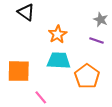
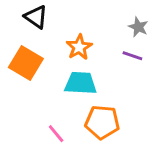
orange square: (19, 71) -> (26, 63), moved, turned 30
orange pentagon: (87, 76) -> (102, 122), moved, turned -30

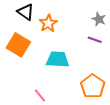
orange star: (79, 47) -> (48, 23), moved
orange pentagon: (102, 122) -> (93, 86), moved, turned 30

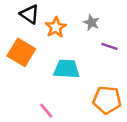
gray star: (99, 19) -> (91, 23), moved
orange pentagon: (93, 86) -> (107, 100), turned -30

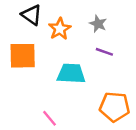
purple line: (109, 46) -> (104, 52), moved
orange square: (21, 52) -> (23, 56), turned -32

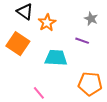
gray star: (98, 24) -> (91, 19), moved
orange square: (23, 56) -> (18, 44), turned 35

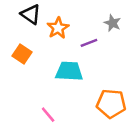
purple line: (82, 41) -> (89, 43), moved, turned -40
orange square: (18, 44) -> (22, 54), size x0.7

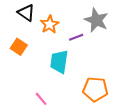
gray star: (112, 23) -> (96, 20), size x1.6
cyan trapezoid: (69, 71) -> (59, 62), turned -85

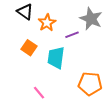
orange square: (19, 47) -> (29, 48), moved

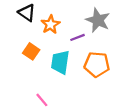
orange pentagon: (90, 84) -> (97, 64), moved

